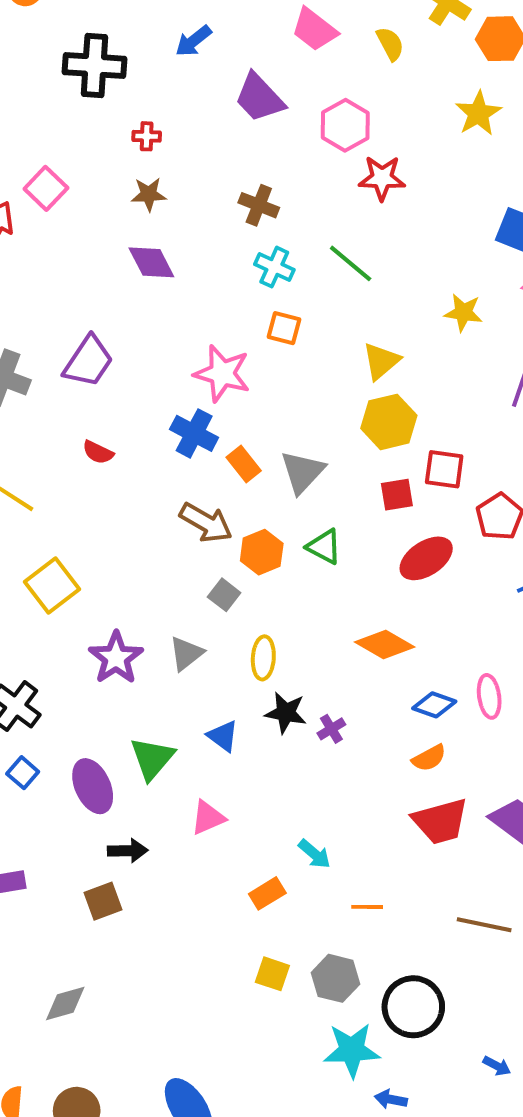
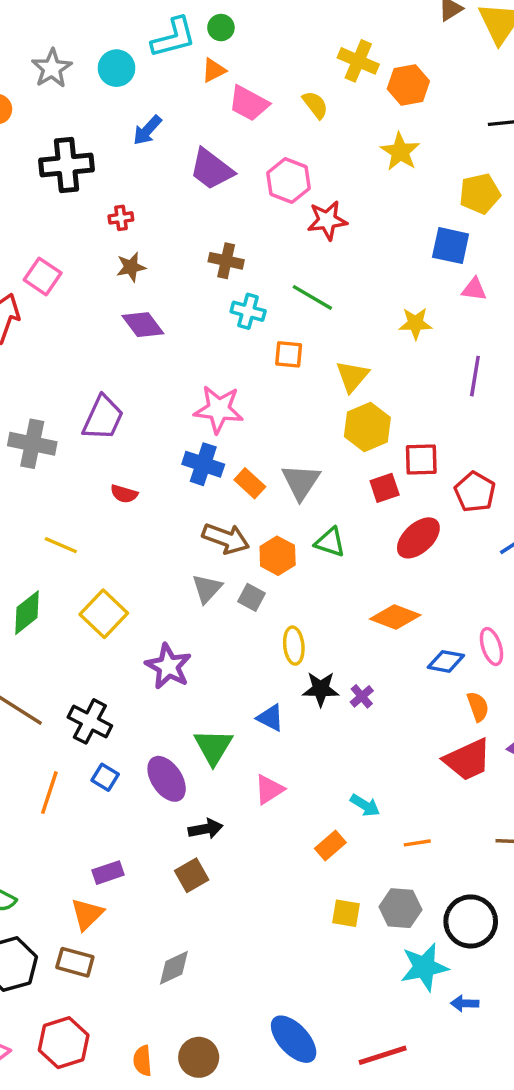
orange square: (284, 328) -> (289, 354), moved
gray triangle: (186, 653) -> (207, 589), moved
orange semicircle: (429, 758) -> (478, 707), moved, turned -72

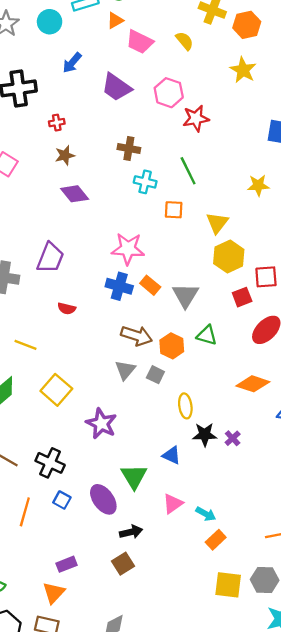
green line: (312, 297) -> (188, 171), turned 36
orange rectangle: (250, 483) -> (150, 285), moved
cyan arrow: (365, 805) -> (206, 514), moved
yellow square: (346, 913) -> (228, 585), size x1.4

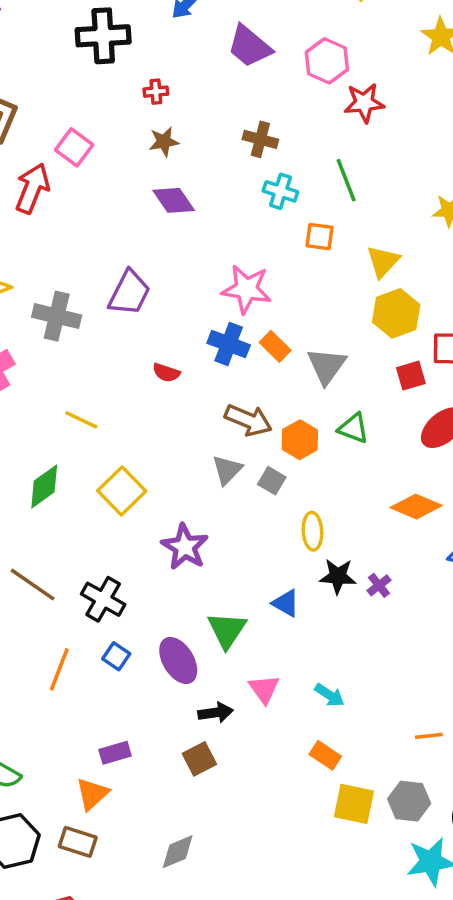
red semicircle: (67, 308) -> (166, 373), moved
pink triangle: (173, 504) -> (264, 689), moved, turned -35
orange rectangle: (216, 540) -> (325, 755), moved, turned 72

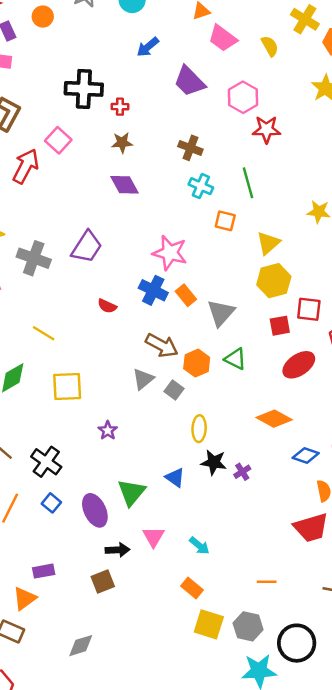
black cross: (103, 36) -> (84, 89), moved
yellow square: (122, 491) -> (67, 386), turned 36
purple star: (185, 547) -> (108, 431), size x0.6

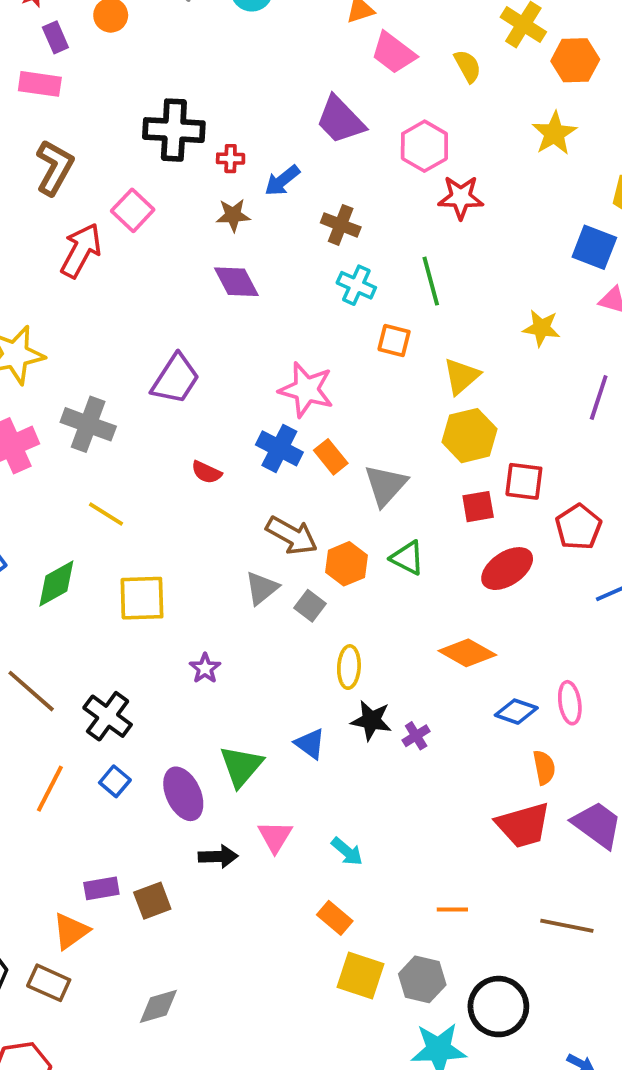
blue arrow: (148, 47) -> (282, 181), moved
gray cross: (34, 258) -> (88, 424), moved
brown square: (103, 582) -> (152, 901), moved

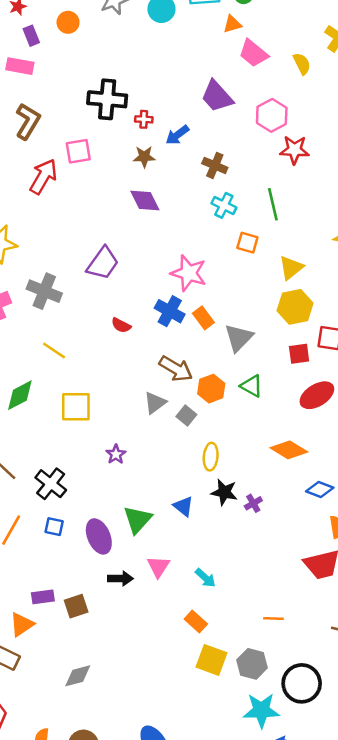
pink square: (133, 210) -> (78, 151), turned 36
blue square: (115, 781) -> (54, 527), turned -30

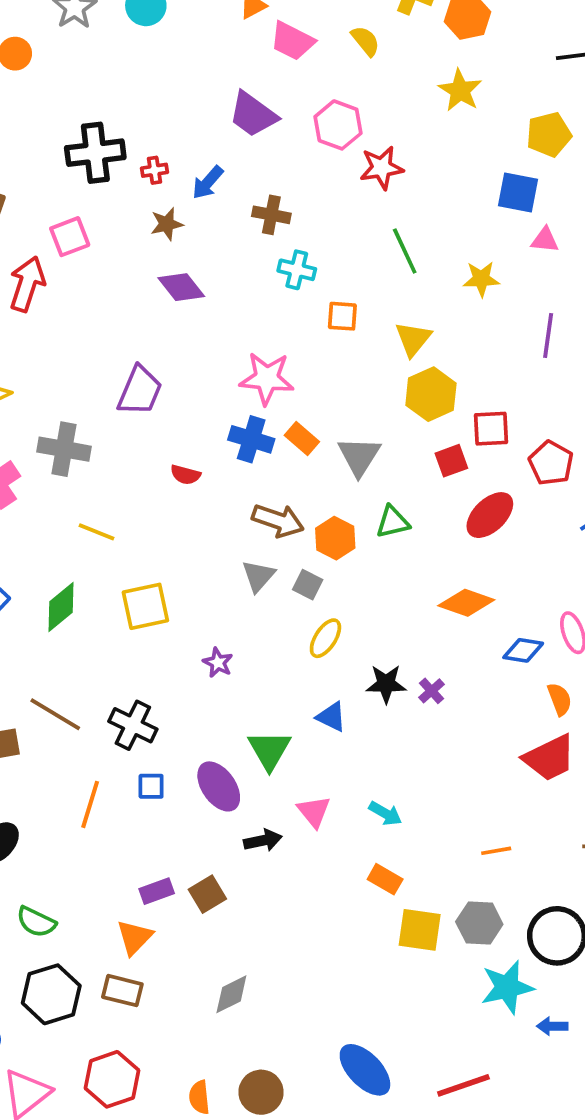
green line: (273, 204) -> (405, 251), moved
green triangle: (252, 386) -> (393, 522), turned -30
yellow ellipse: (211, 457) -> (325, 638), moved, turned 40

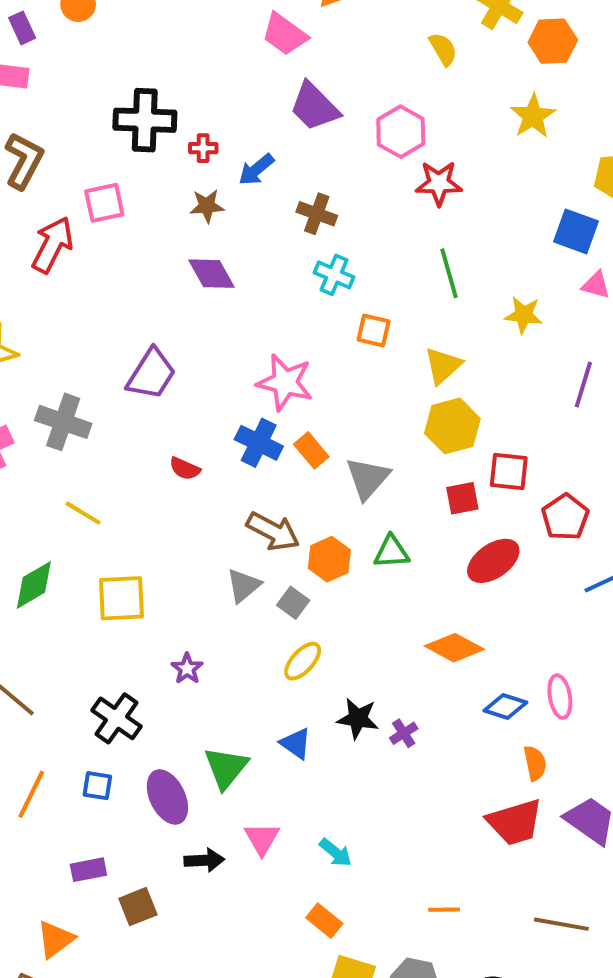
pink trapezoid: (292, 41) -> (285, 34), moved
black cross: (133, 725) -> (117, 718), moved
purple rectangle: (157, 891) -> (88, 870), moved

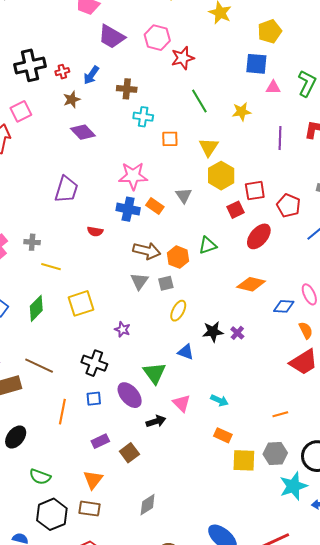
gray cross: (63, 422) -> (32, 242), moved, size x0.6
gray triangle: (368, 478) -> (184, 195), moved, size x0.7
gray square: (293, 603) -> (166, 283), turned -35

